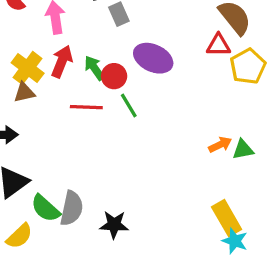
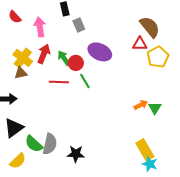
green triangle: (243, 150) -> (155, 108), turned -48

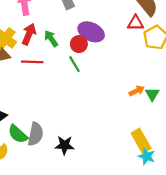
red circle: (76, 63) -> (79, 44), moved
red line: (59, 82) -> (32, 62), moved

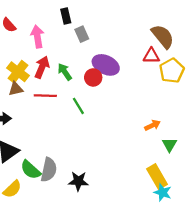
green line: (74, 64) -> (78, 106), moved
green triangle: (152, 94) -> (170, 145), moved

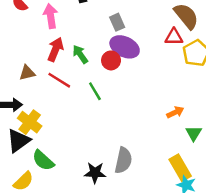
gray rectangle: (82, 34) -> (117, 22), moved
yellow cross: (18, 72) -> (30, 122), moved
red line: (45, 96) -> (59, 80), turned 30
gray semicircle: (49, 170) -> (123, 160), moved

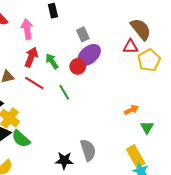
purple ellipse: (125, 47) -> (89, 55), turned -65
green semicircle: (43, 160) -> (21, 139), moved
gray semicircle: (123, 160) -> (88, 150), turned -30

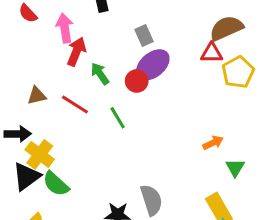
brown semicircle: (141, 29) -> (226, 28), turned -75
red arrow: (31, 57) -> (76, 52), moved

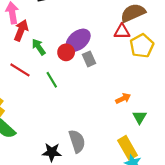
gray rectangle: (144, 35) -> (89, 59), moved

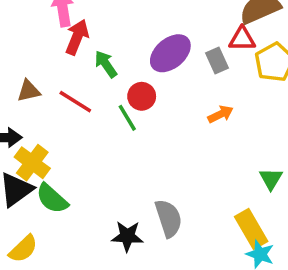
red circle: (66, 52) -> (142, 96), moved
gray rectangle: (89, 59) -> (217, 60), moved
orange arrow: (123, 98) -> (221, 114), moved

